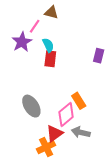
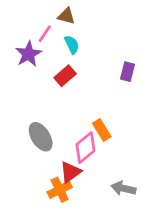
cyan semicircle: (48, 45) -> (72, 45), moved
red rectangle: (50, 59) -> (65, 76), turned 42
gray arrow: (81, 132) -> (123, 188), moved

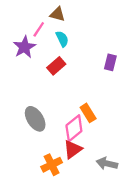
red triangle: (70, 172) -> (73, 149), moved

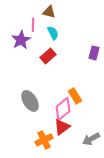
pink line: (39, 29) -> (33, 25), turned -32
gray arrow: (107, 164) -> (91, 139), turned -42

